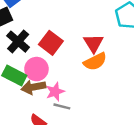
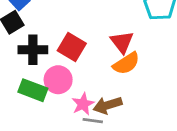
black cross: (18, 42) -> (33, 50), turned -35
brown arrow: (33, 87) -> (108, 105), moved

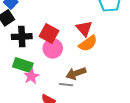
pink circle: (58, 80) -> (53, 48), moved
pink star: (83, 104) -> (31, 76), moved

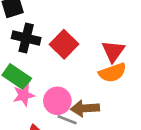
pink circle: (53, 48) -> (57, 101), moved

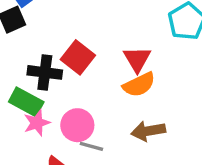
black cross: (26, 38) -> (45, 72), moved
brown arrow: (85, 108) -> (148, 131), moved

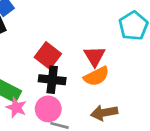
black cross: (45, 72) -> (52, 80), moved
pink star: (37, 123) -> (16, 108), turned -30

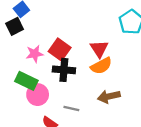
pink star: (16, 108) -> (35, 54), moved, turned -30
pink circle: (48, 109) -> (38, 95), moved

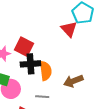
red triangle: (99, 49) -> (69, 29), moved
orange semicircle: (101, 66) -> (46, 71), moved, turned -60

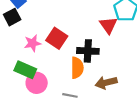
black cross: (30, 64) -> (88, 51), moved

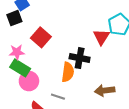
red square: (57, 38) -> (41, 37), moved
pink star: (32, 43) -> (17, 52), moved
brown arrow: (106, 83) -> (105, 90), moved

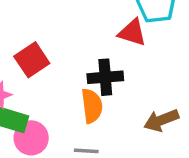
red square: (41, 37) -> (32, 60), turned 30
red triangle: (101, 37) -> (132, 32), turned -30

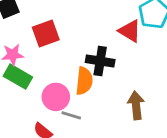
brown arrow: (161, 120) -> (136, 105), turned 92
pink circle: (31, 138) -> (56, 97), moved

